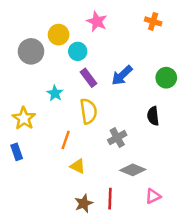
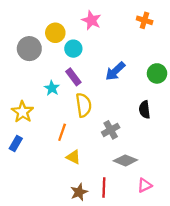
purple rectangle: (88, 78) -> (73, 77), moved
blue rectangle: (17, 152) -> (16, 144), turned 49

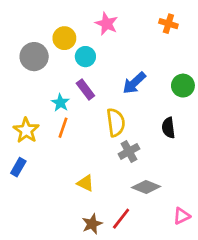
yellow semicircle: (84, 105) -> (116, 122), moved
orange line: (62, 132) -> (63, 128), moved
pink triangle: (145, 185) -> (182, 216), moved
red line: (104, 188) -> (121, 219), turned 36

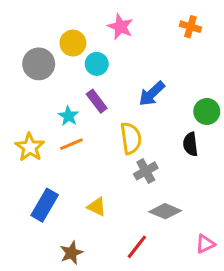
green circle: (183, 86) -> (207, 111), moved
orange line: (63, 128) -> (71, 144), turned 48
blue rectangle: (18, 167) -> (45, 205), moved, size x1.5
brown star: (92, 224) -> (71, 253), moved

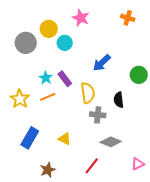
purple rectangle: (97, 101) -> (65, 79), moved
black semicircle: (190, 144) -> (119, 100), moved
gray cross: (146, 171) -> (98, 115), turned 35

